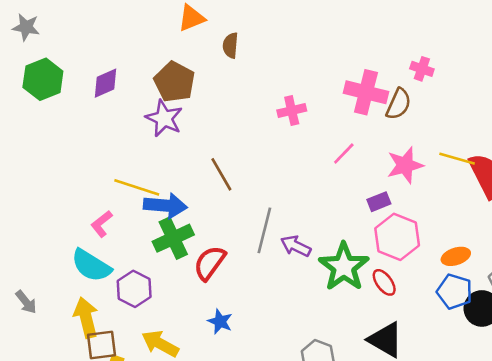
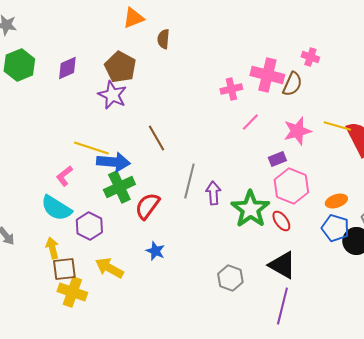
pink cross: (292, 111) -> (231, 89), moved
purple arrow: (296, 246) -> (213, 193), turned 60
yellow arrow: (86, 318) -> (52, 248), size x0.7

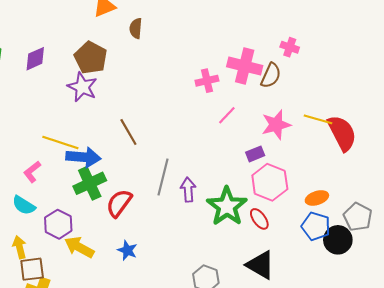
cyan semicircle: (56, 208) -> (24, 205), size x0.7
yellow arrow: (109, 268) -> (79, 247), moved

